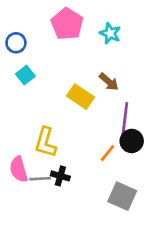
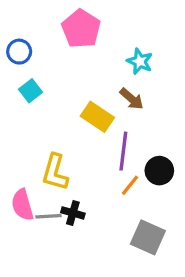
cyan star: (110, 33) -> (140, 61), moved
purple line: (125, 118) -> (123, 151), moved

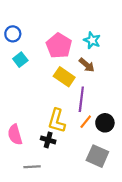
pink pentagon: (81, 29) -> (59, 46), moved
black circle: (159, 171) -> (105, 123), moved
yellow L-shape: (55, 172) -> (57, 121), moved
gray line: (48, 216) -> (32, 167), moved

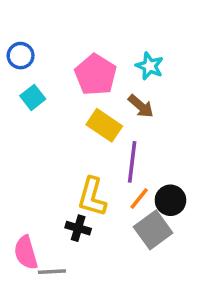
pink semicircle: (15, 135) -> (26, 253), moved
gray square: (97, 156) -> (153, 230), moved, turned 30

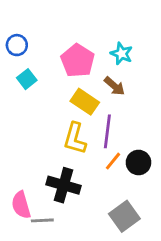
yellow L-shape: (92, 197) -> (75, 138), moved
black cross: (78, 228) -> (64, 185), size x1.6
gray square: (153, 230) -> (124, 216), moved

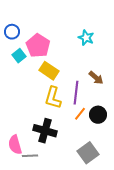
pink pentagon: (78, 61) -> (38, 46), moved
brown arrow: (114, 86) -> (96, 78), moved
yellow rectangle: (85, 102) -> (49, 71), moved

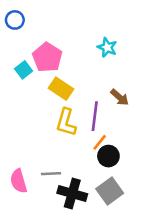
blue circle: (12, 32) -> (15, 20), moved
black circle: (98, 115) -> (108, 156), moved
black cross: (45, 131) -> (72, 194), moved
gray line: (30, 156) -> (51, 174), moved

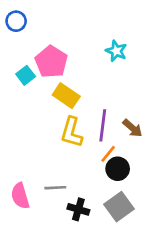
brown arrow: (120, 97) -> (133, 128), moved
black cross: (72, 194) -> (78, 209), size x0.7

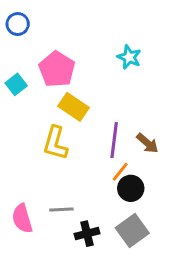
cyan square: (26, 75) -> (16, 84), moved
yellow L-shape: (72, 132) -> (55, 143), moved
black cross: (78, 209) -> (87, 234), turned -30

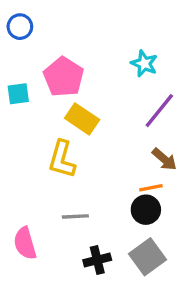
cyan square: (16, 84) -> (18, 94), turned 30
purple line: (114, 140) -> (159, 111), moved, turned 32
orange line: (120, 172) -> (151, 188), moved, turned 40
gray line: (61, 209) -> (75, 216), moved

